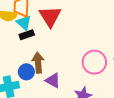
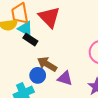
black rectangle: (27, 35) -> (30, 40), turned 64
brown arrow: (38, 63) -> (47, 64), turned -42

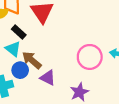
cyan triangle: (25, 29) -> (13, 49), moved

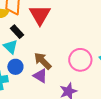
brown arrow: (32, 60) -> (43, 61), moved

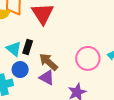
black rectangle: (17, 32) -> (28, 47), moved, turned 64

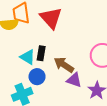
purple triangle: (47, 78) -> (74, 80), moved

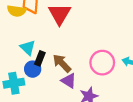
black rectangle: (41, 53) -> (40, 58), moved

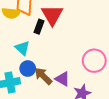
black rectangle: (40, 58) -> (39, 27), moved
brown arrow: (62, 63) -> (43, 76), moved

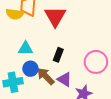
black rectangle: (39, 27) -> (58, 55), moved
cyan triangle: (22, 48) -> (26, 48), turned -42

